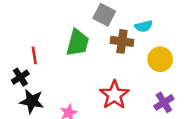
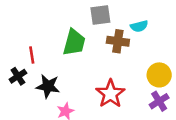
gray square: (104, 15) -> (100, 15), turned -35
yellow circle: (160, 59) -> (159, 75), moved
black star: (32, 101) -> (48, 86), moved

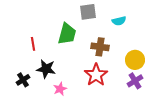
brown cross: (118, 41) -> (100, 47), moved
black cross: (18, 76) -> (23, 80), moved

